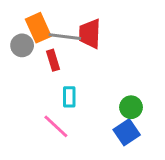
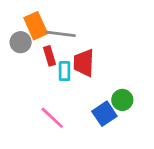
red trapezoid: (90, 34) -> (84, 63), moved
cyan rectangle: (69, 97) -> (65, 71), moved
blue square: (127, 132) -> (104, 114), moved

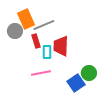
gray line: (60, 34) -> (44, 25), turned -30
pink line: (52, 118) -> (41, 73), moved, turned -54

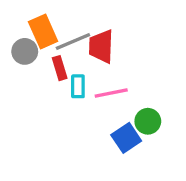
red trapezoid: (61, 46) -> (101, 46), moved
pink line: (41, 73) -> (111, 93), moved

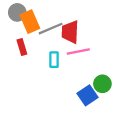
gray circle: (25, 51) -> (17, 12), moved
red rectangle: (60, 68) -> (22, 47), moved
pink line: (111, 93) -> (78, 52), moved

